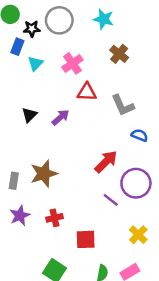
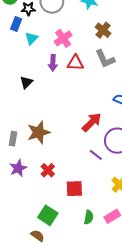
gray L-shape: (123, 105) -> (105, 59), moved
purple arrow: (60, 117) -> (53, 63), moved, turned 133
red cross: (54, 218) -> (48, 170), turned -32

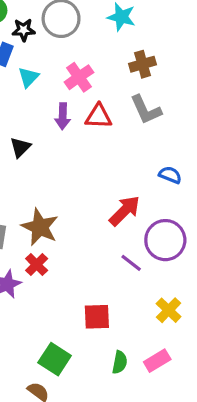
brown cross: (103, 30) -> (143, 64), turned 35
brown star: (39, 132) -> (40, 227), turned -30
red cross: (48, 170) -> (37, 265), moved

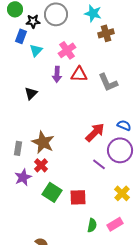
brown cross: (143, 64) -> (106, 33), moved
gray L-shape: (146, 110) -> (108, 82), moved
blue semicircle: (170, 175) -> (124, 125), moved
green square: (55, 359) -> (52, 192), moved

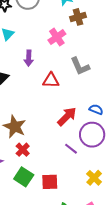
pink cross: (67, 50) -> (57, 37), moved
red triangle: (79, 74) -> (51, 80), moved
red cross: (41, 165) -> (23, 150), moved

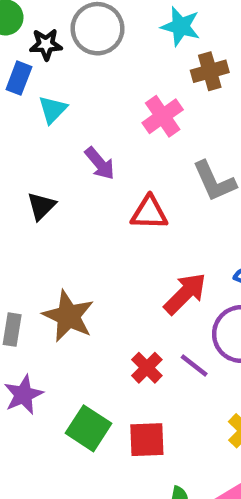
purple arrow: (29, 58) -> (100, 163), turned -42
red cross: (23, 150) -> (147, 368), moved

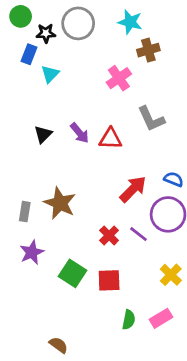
purple arrow: (100, 163) -> (80, 133), moved

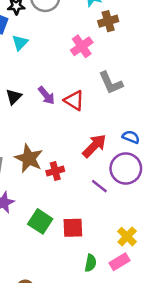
red triangle: (110, 139) -> (74, 100), turned 30
red cross: (109, 235) -> (55, 171), moved, turned 30
yellow cross: (171, 275) -> (127, 237), moved

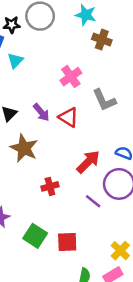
brown cross: (108, 21) -> (102, 40), turned 36
pink cross: (82, 46) -> (71, 77), moved
brown star: (29, 158) -> (24, 148), moved

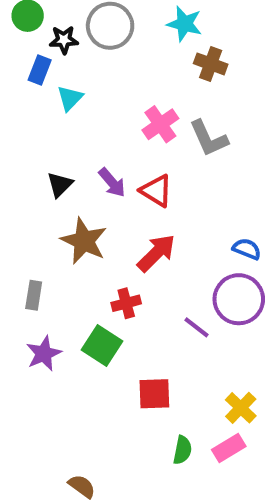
gray L-shape: (104, 100) -> (209, 138), moved
red arrow: (88, 162) -> (156, 253), moved
green square: (35, 236) -> (102, 345), moved

